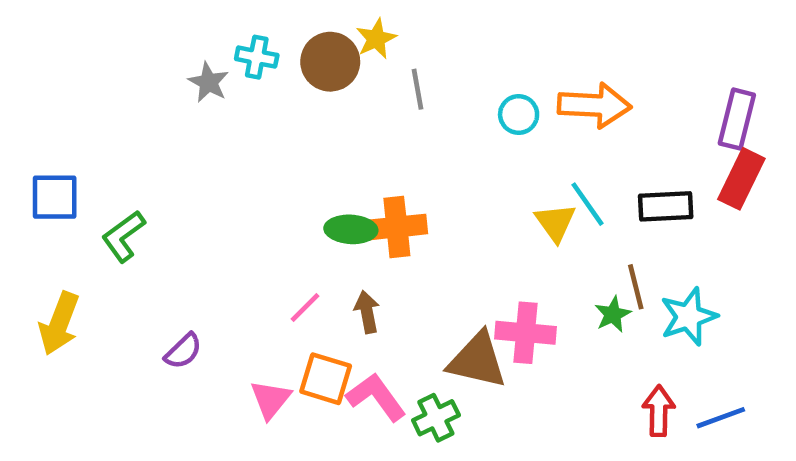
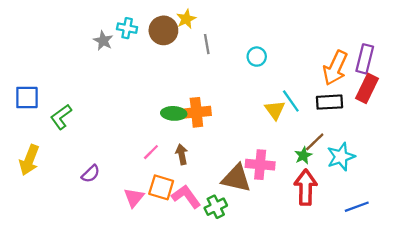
orange arrow: (594, 105) -> (335, 68), moved, turned 112
brown line: (636, 287) -> (315, 142), turned 60
red arrow: (659, 411) -> (306, 187), moved, size x1.4

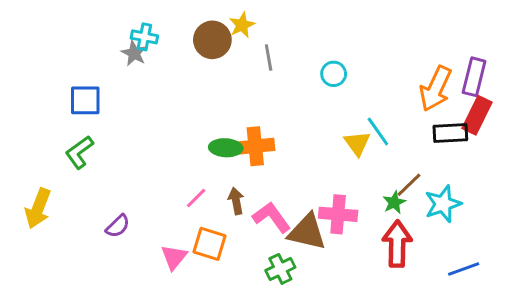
cyan cross: (127, 28) -> (144, 37), moved
blue square: (27, 98) -> (85, 100), moved
black rectangle: (330, 102) -> (450, 133), moved
pink L-shape: (186, 196) -> (272, 217), moved

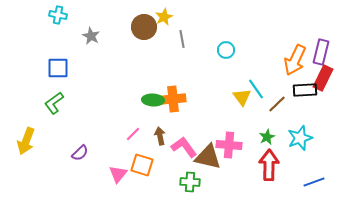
cyan cross: (144, 37) -> (58, 15), moved
brown line: (409, 185) -> (277, 104), moved
green cross: (280, 269) -> (190, 182), turned 30

